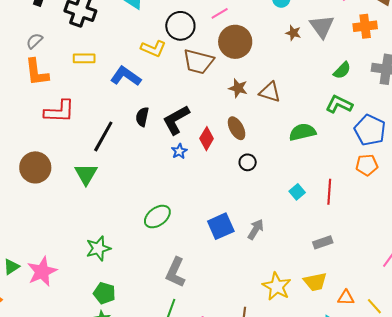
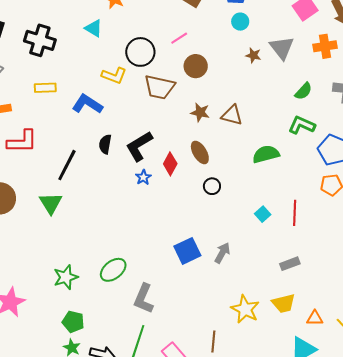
brown circle: (235, 42) -> (196, 66), size x0.7
green ellipse: (157, 217) -> (113, 270), moved

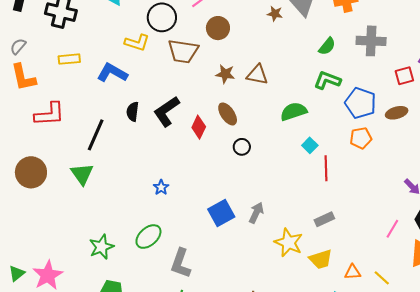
blue star: (143, 177) -> (161, 187), moved
cyan square: (263, 214) -> (310, 145), moved
yellow star: (245, 309) -> (288, 243), moved

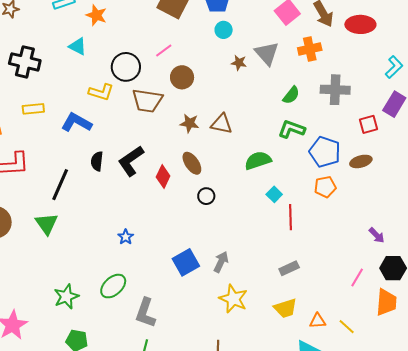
yellow star: (288, 243) -> (233, 299), moved

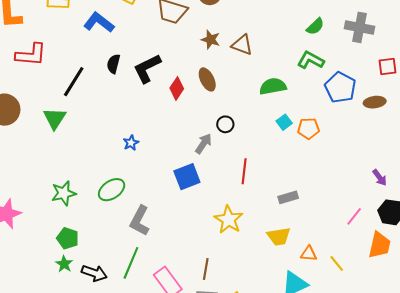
orange pentagon: (325, 187) -> (309, 128), moved
black circle: (206, 196) -> (225, 124), moved
red line: (290, 217) -> (244, 171), moved
gray arrow: (221, 262) -> (204, 144), moved

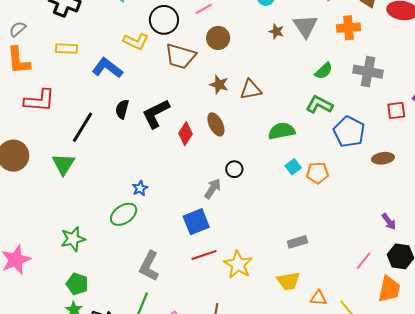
brown triangle: (242, 45) -> (251, 90), turned -30
brown ellipse: (375, 102) -> (383, 158), moved
red line: (244, 171) -> (204, 255), moved, turned 65
green ellipse: (112, 190) -> (124, 214), moved

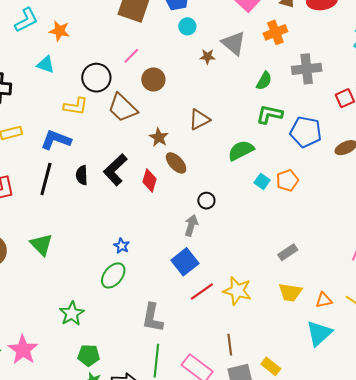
brown trapezoid: (180, 56) -> (123, 108), turned 44
brown star: (219, 85) -> (159, 137), moved, turned 30
black line: (82, 127) -> (46, 179), moved
yellow trapezoid: (288, 281) -> (290, 292), turned 35

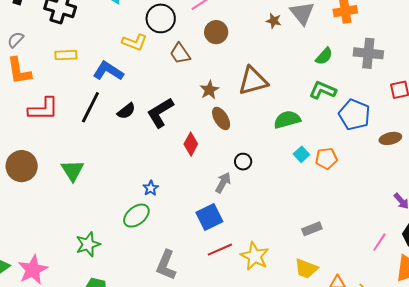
brown trapezoid: (123, 108) -> (180, 53), size x0.7
brown triangle: (199, 120) -> (253, 81), size x1.4
black semicircle: (82, 175) -> (126, 111), turned -138
red diamond: (150, 180) -> (191, 144), moved

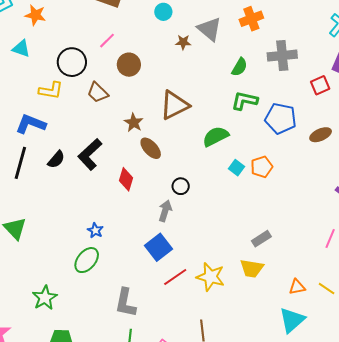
yellow trapezoid: (306, 269) -> (252, 268), moved

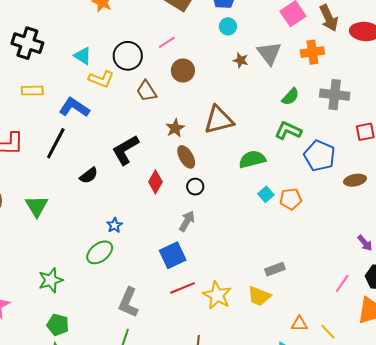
cyan triangle: (21, 48) -> (83, 56), moved
black semicircle: (56, 159) -> (89, 175), moved
black circle: (181, 186) -> (195, 187), moved

